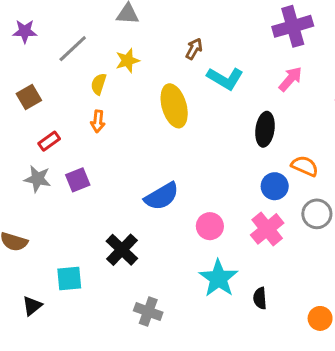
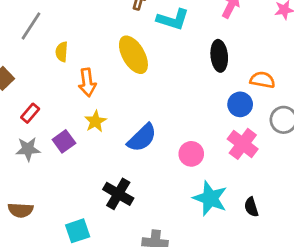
yellow star: (127, 61) -> (95, 121), moved
orange arrow: (98, 121) -> (87, 82), moved, size x1.4

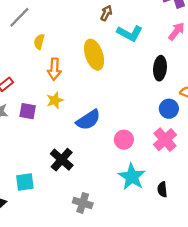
purple square: (64, 141) -> (28, 111), turned 35

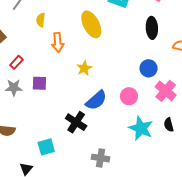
yellow star: (55, 100) -> (84, 68), moved
blue circle: (169, 109) -> (149, 68), moved
blue semicircle: (88, 120) -> (96, 100), moved
black semicircle: (162, 189) -> (169, 125), moved

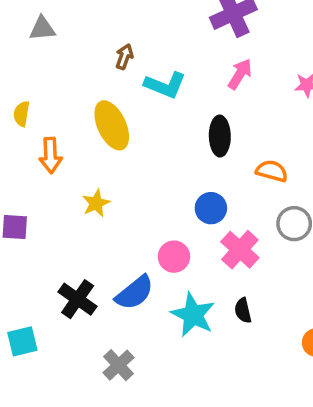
blue semicircle: (96, 100) -> (135, 293), moved
gray cross: (100, 158) -> (119, 365), turned 36

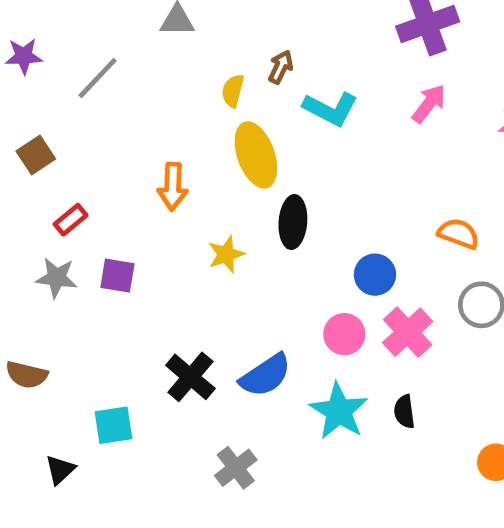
yellow semicircle: (22, 114) -> (233, 91), moved
black ellipse: (220, 136) -> (293, 222), moved
pink circle: (174, 257) -> (344, 334), moved

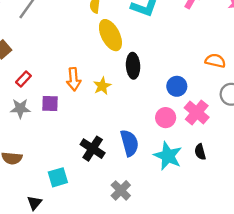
orange arrow: (173, 187) -> (74, 79), moved
blue semicircle: (265, 375) -> (129, 143), turned -64

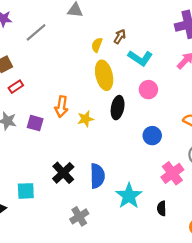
red rectangle: (23, 79) -> (16, 87), moved
pink cross: (197, 113) -> (172, 173), moved
pink circle: (166, 118) -> (148, 90), moved
black semicircle: (200, 152) -> (162, 208), moved

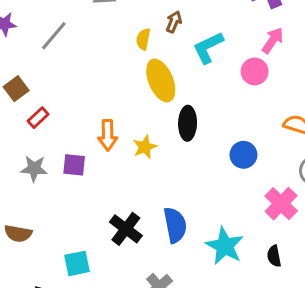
cyan L-shape: (140, 58) -> (208, 47), turned 130
pink circle: (148, 90) -> (255, 71), moved

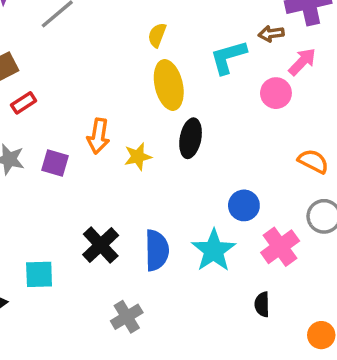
brown arrow: (174, 22) -> (271, 34), moved, turned -130
blue circle: (243, 155) -> (244, 205), moved
cyan star: (225, 246) -> (214, 250), moved

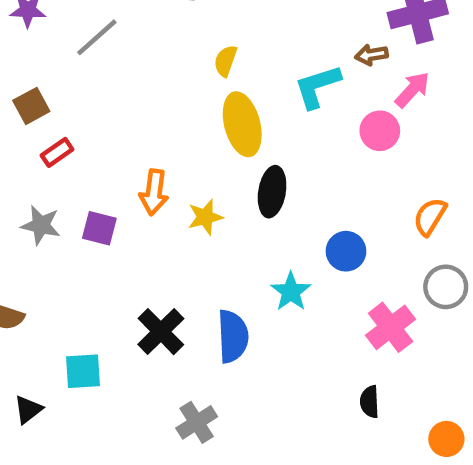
orange semicircle: (313, 161) -> (430, 217), turned -84
blue circle: (244, 205) -> (346, 251), moved
cyan star: (214, 250) -> (291, 292), moved, size x0.7

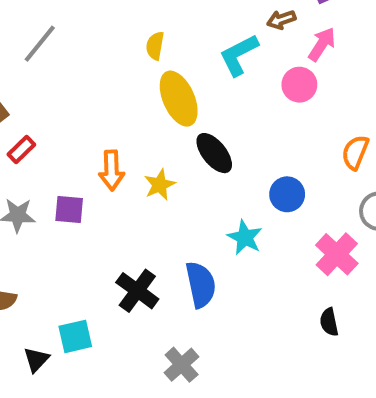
black ellipse: (272, 192) -> (214, 153), turned -39
black triangle: (28, 410) -> (36, 360), moved

